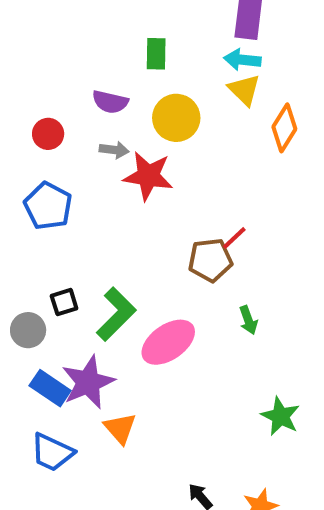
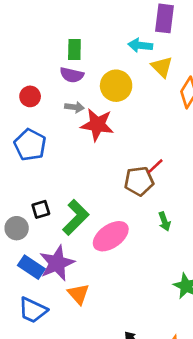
green rectangle: (156, 54) -> (74, 49), moved
cyan arrow: (242, 60) -> (140, 45), moved

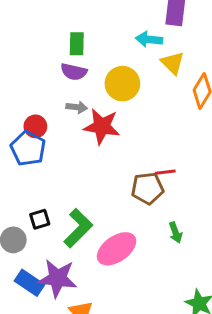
red circle: (30, 96) -> (35, 126), moved
red line: (155, 166) -> (165, 172), turned 36
purple star: (57, 263) -> (58, 278), turned 30

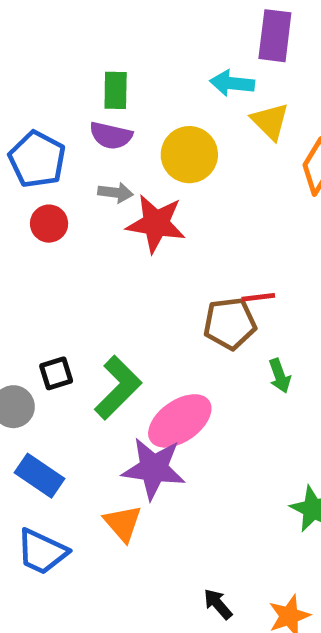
blue pentagon: (28, 148) -> (37, 159), moved
green arrow: (176, 233) -> (280, 376), moved
purple star: (58, 278) -> (154, 468), moved

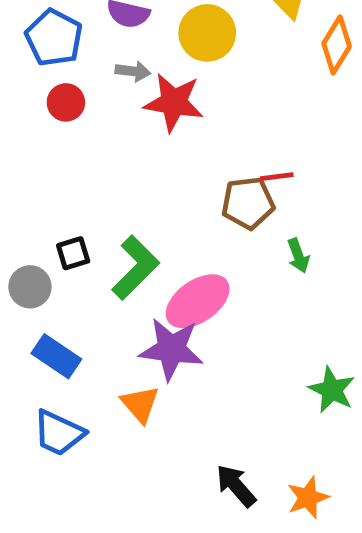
black arrow: (218, 604) -> (236, 486), size x1.4

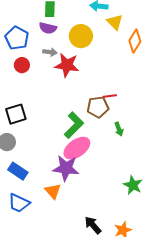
black square: (73, 253) -> (16, 114), moved, size x1.5
green L-shape: (135, 268) -> (74, 125), moved

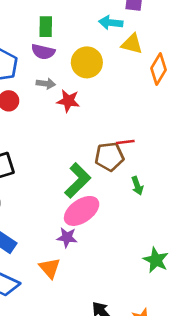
yellow triangle: (115, 22) -> (132, 44), turned -30
red star: (67, 65) -> (68, 101), size x0.7
purple star: (66, 168) -> (67, 237), size x0.6

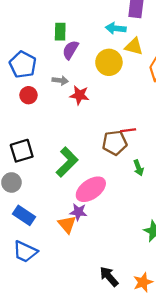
purple semicircle: (43, 52) -> (70, 50), moved, turned 108
yellow circle: (87, 62) -> (109, 62), moved
green L-shape: (78, 180) -> (67, 162), moved
orange triangle: (50, 268) -> (67, 224), moved

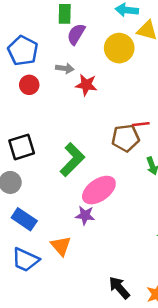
orange triangle: (67, 224) -> (61, 246), moved

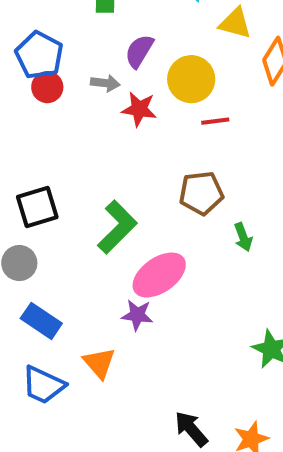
purple semicircle: (76, 34) -> (139, 51), moved
yellow circle: (119, 48) -> (191, 79), moved
red circle: (29, 85) -> (47, 87), moved
red line: (141, 124) -> (215, 121), moved

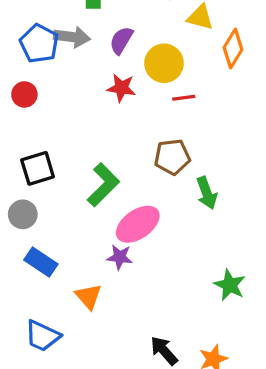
gray arrow: (105, 83) -> (72, 37), moved, size x1.5
red circle: (47, 87) -> (24, 94), moved
green arrow: (243, 237) -> (207, 193), size x1.4
blue trapezoid: (43, 385) -> (42, 336), moved

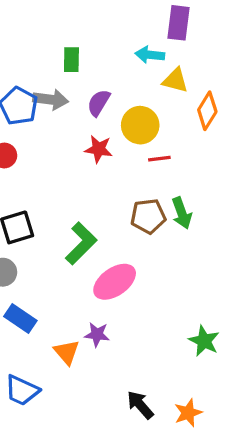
green arrow: (207, 193) -> (182, 213), moved
purple star: (120, 257) -> (97, 334), moved

